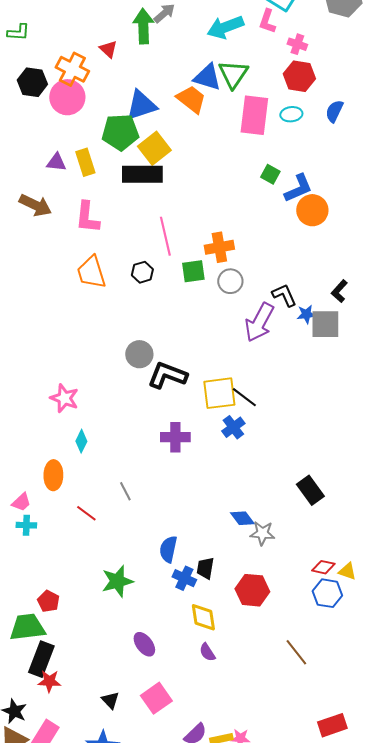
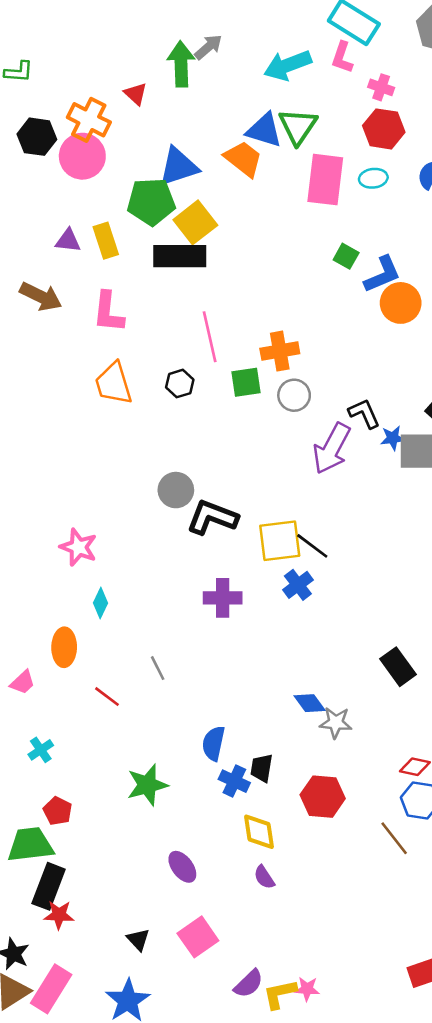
cyan cross: (26, 525) -> (41, 750), moved, turned -36
brown line: (296, 652) -> (394, 838), moved

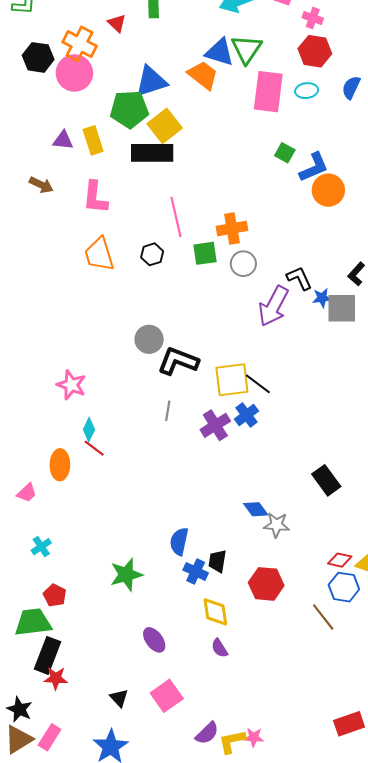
brown arrow: (41, 296) -> (41, 185), size x0.7
purple cross: (223, 598) -> (215, 425), moved, turned -32
gray line: (158, 668) -> (168, 411), moved, turned 36
red line: (107, 697) -> (94, 448), moved
pink rectangle: (51, 989) -> (50, 737), size x0.7

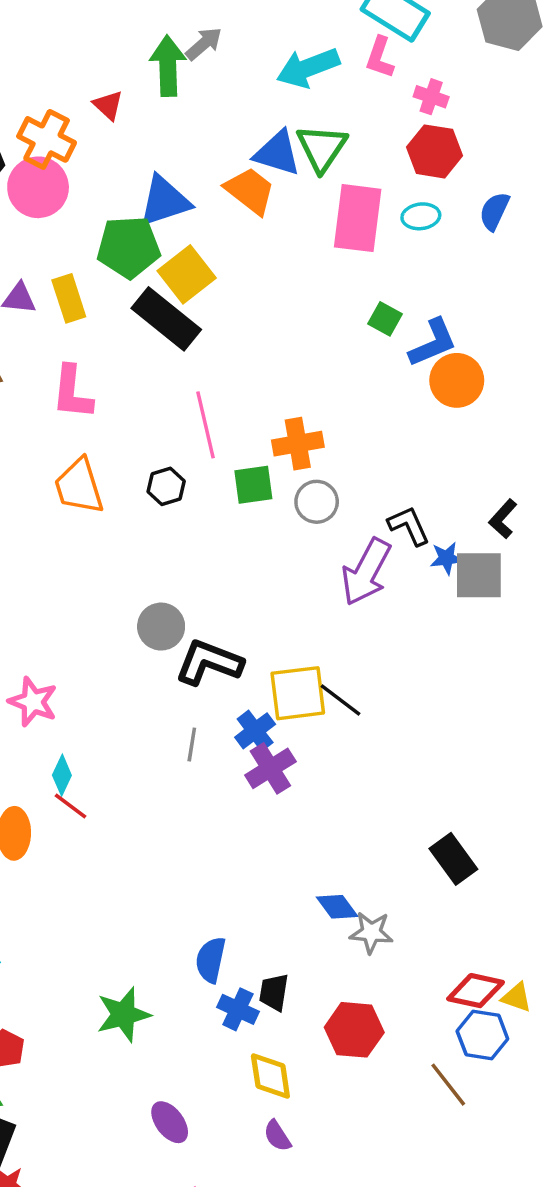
black rectangle: (152, 153) -> (166, 319), turned 39
blue cross: (246, 415) -> (255, 731), moved
red diamond: (340, 560) -> (476, 991), size x1.4

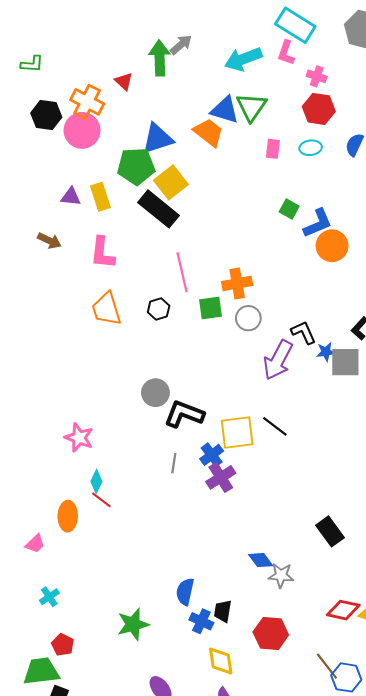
pink rectangle: (358, 218) -> (273, 149), size x0.5
black line: (341, 700) -> (275, 426), moved
blue hexagon: (482, 1035) -> (346, 677), moved

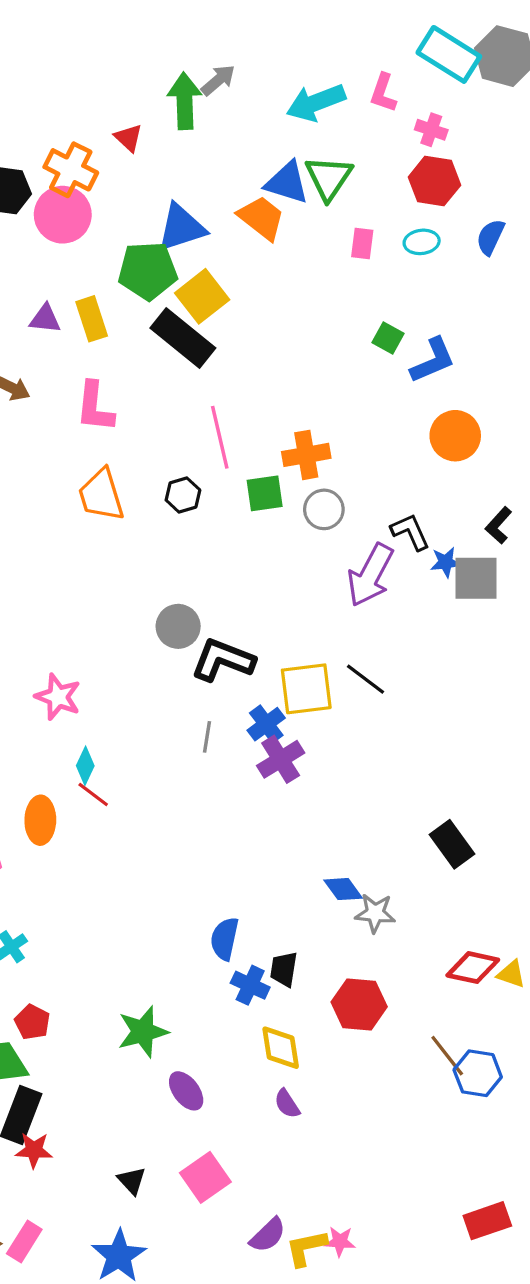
cyan rectangle: (295, 25) -> (449, 54), moved
orange circle: (332, 246) -> (455, 436), moved
green star: (133, 624) -> (143, 1032), moved

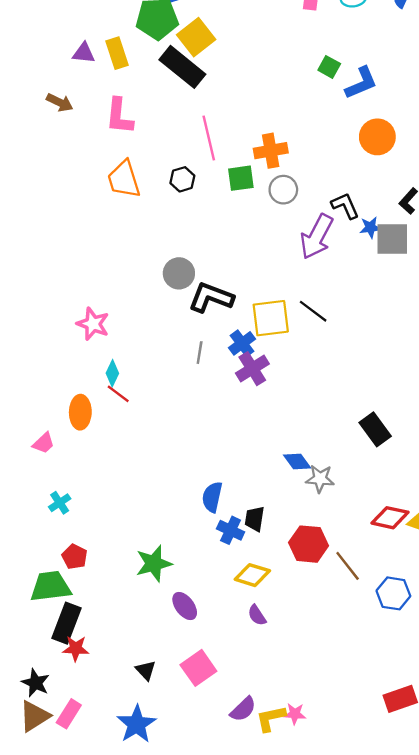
yellow diamond: (281, 1048) -> (252, 575), turned -64
brown line: (447, 1056) -> (348, 566), moved

